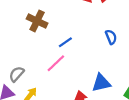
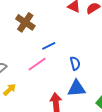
blue semicircle: (111, 37) -> (75, 63), moved

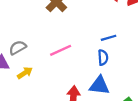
blue line: (49, 46) -> (109, 38), moved

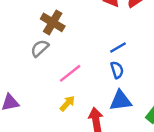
gray semicircle: (18, 48) -> (40, 48), moved
yellow arrow: (25, 73) -> (67, 103), moved

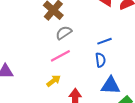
gray semicircle: (40, 48) -> (64, 33), moved
blue triangle: (121, 101) -> (111, 86), moved

